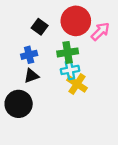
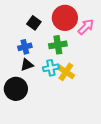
cyan cross: (70, 70) -> (51, 68), moved

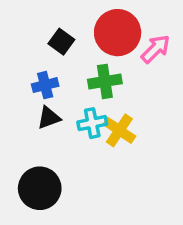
black circle: (16, 89) -> (40, 188), moved

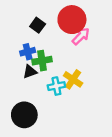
pink arrow: (156, 49) -> (81, 36), moved
green cross: (105, 81) -> (42, 61), moved
cyan cross: (92, 123) -> (56, 86), moved

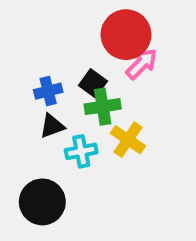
black square: (38, 25) -> (93, 83), moved
green cross: (42, 61) -> (103, 107), moved
cyan cross: (56, 86) -> (81, 151), moved

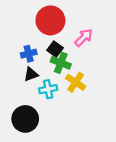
red circle: (126, 35) -> (50, 20), moved
green cross: (103, 107) -> (61, 63), turned 30

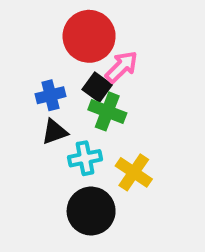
pink arrow: (84, 38) -> (122, 67), moved
yellow cross: (76, 82) -> (134, 172), moved
black circle: (25, 119) -> (91, 211), moved

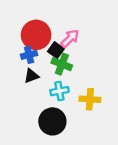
red circle: (89, 36) -> (36, 35), moved
cyan cross: (85, 158) -> (59, 91), moved
yellow cross: (134, 172) -> (90, 99), moved, turned -30

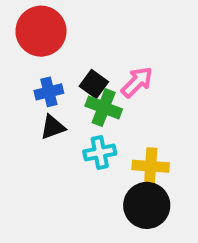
red circle: (36, 35) -> (41, 31), moved
pink arrow: (70, 38) -> (137, 82), moved
black circle: (52, 121) -> (147, 205), moved

